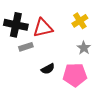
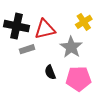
gray star: (84, 48) -> (71, 47), moved, size x1.5
black semicircle: (48, 69) -> (50, 72), turned 96

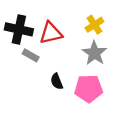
gray star: (71, 47) -> (94, 53), moved
gray rectangle: (27, 49) -> (31, 55), turned 48

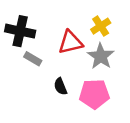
red triangle: (51, 33) -> (70, 42), moved

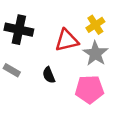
gray rectangle: (33, 59) -> (12, 70), moved
black semicircle: (60, 86) -> (49, 75), moved

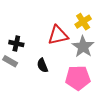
black cross: (19, 30) -> (16, 44), moved, size x0.6

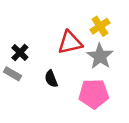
black cross: (16, 44) -> (20, 53), turned 32

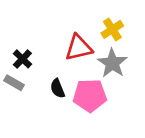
pink pentagon: (94, 94) -> (90, 95), moved

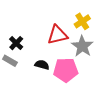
black semicircle: (58, 88) -> (42, 65), turned 128

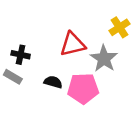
yellow cross: (82, 21) -> (119, 27), moved
black cross: (16, 43) -> (21, 55), turned -32

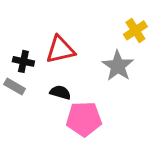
red triangle: (73, 44) -> (60, 50), moved
pink pentagon: (83, 88) -> (84, 119), moved

